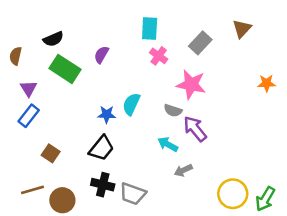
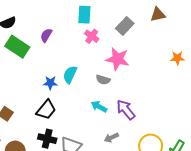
brown triangle: (242, 29) -> (158, 15), turned 35
purple arrow: (195, 129) -> (126, 110), moved
gray arrow: (183, 170) -> (111, 138), moved

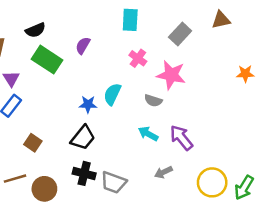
pink cross: (92, 36) -> (138, 58), moved

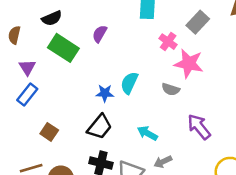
pink cross: (138, 58) -> (168, 42), moved
cyan arrow: (148, 134) -> (147, 133), moved
gray arrow: (163, 172) -> (163, 162), moved

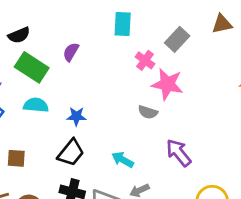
cyan semicircle: (129, 83) -> (36, 105), moved, turned 70
brown square: (49, 132) -> (16, 158), turned -30

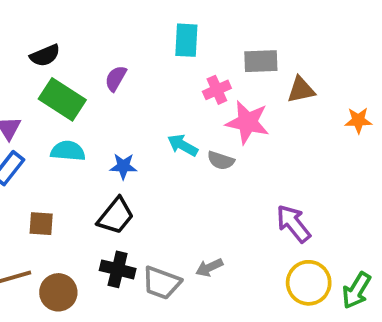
brown triangle: (222, 24) -> (301, 90), moved
gray rectangle: (177, 39) -> (261, 61), turned 45
pink cross: (145, 60) -> (217, 90), turned 30
purple arrow: (179, 153) -> (293, 224), moved
cyan arrow: (123, 160) -> (183, 145), moved

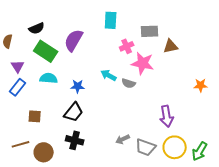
purple semicircle: (116, 78) -> (74, 40), size x1.6
orange star: (358, 120) -> (201, 85), moved
purple arrow: (293, 224) -> (167, 116), turned -150
gray trapezoid: (162, 283) -> (146, 147), moved

